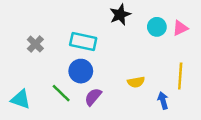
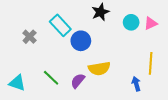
cyan rectangle: (83, 42) -> (60, 25), moved, turned 35
blue circle: (81, 71) -> (81, 41), moved
yellow semicircle: (136, 82) -> (99, 68), moved, size x1.5

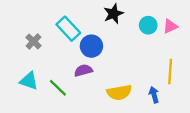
yellow semicircle: (99, 68) -> (119, 92), moved
purple semicircle: (78, 81) -> (83, 70), moved, turned 35
cyan triangle: (17, 83) -> (29, 81), moved

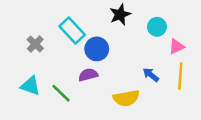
pink triangle: (170, 26) -> (177, 46), moved
blue arrow: (154, 95) -> (151, 75), moved, turned -35

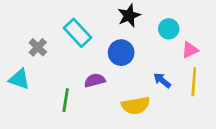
blue circle: (97, 49) -> (121, 53), moved
cyan triangle: (30, 86) -> (19, 79), moved
green line: (61, 93) -> (66, 100), turned 55

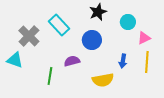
gray cross: (38, 47) -> (29, 36), size x1.5
blue arrow: (162, 80) -> (123, 61), turned -120

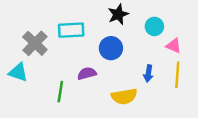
cyan rectangle: (59, 25) -> (71, 30), turned -50
pink triangle: (144, 38) -> (174, 46), turned 48

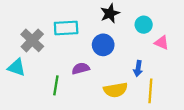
yellow line: (177, 75) -> (150, 91), moved

